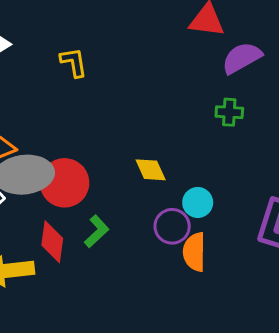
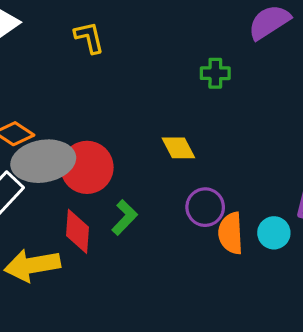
green cross: (229, 112) -> (215, 73), moved
cyan circle: (198, 202) -> (274, 233), moved

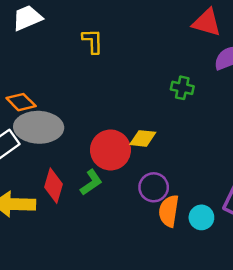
yellow diamond: (178, 148) -> (143, 138), turned -68
red circle: (87, 167) -> (110, 150), moved

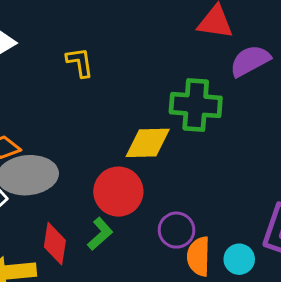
green cross: (182, 88) -> (196, 105), size x1.8
yellow diamond: (143, 138) -> (148, 143), moved, size x1.4

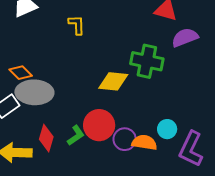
red circle: (118, 192) -> (99, 125), moved
orange semicircle: (199, 256) -> (144, 143), moved, turned 90
cyan circle: (239, 259) -> (167, 129), moved

